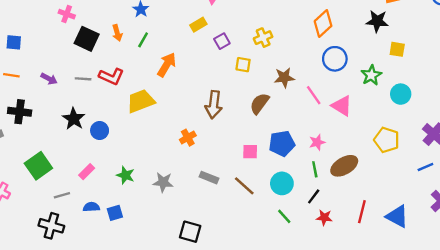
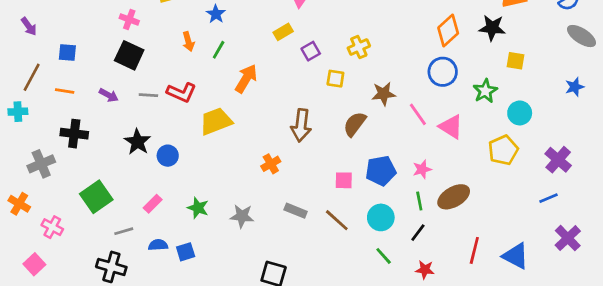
orange diamond: (323, 23) -> (448, 31), moved
black square: (87, 39) -> (129, 55), moved
yellow pentagon: (387, 140) -> (503, 150), moved, turned 30
red star: (324, 218) -> (425, 270), moved

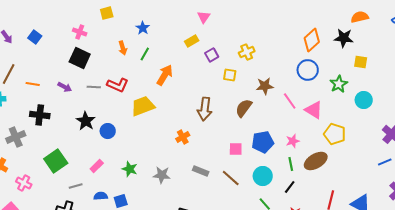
blue square: (67, 53) -> (35, 37), moved, turned 32
yellow pentagon: (503, 150) -> (335, 134), moved, turned -30

